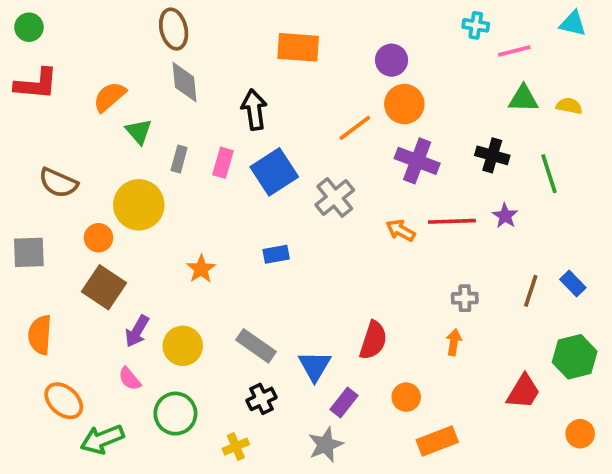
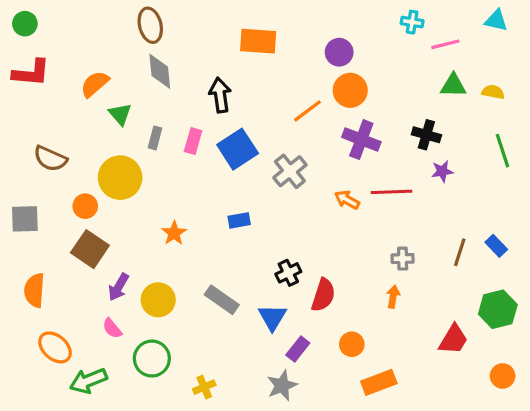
green line: (549, 174) -> (503, 151), moved
purple star: (505, 216) -> (442, 171), moved, turned 30
black cross: (262, 399) -> (288, 273), moved

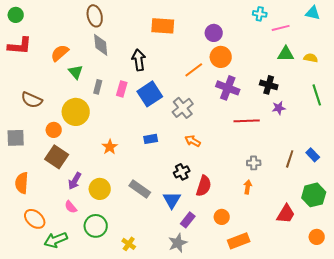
orange arrow: (347, 200) -> (193, 141), moved
yellow cross: (204, 387) -> (129, 244), turned -32

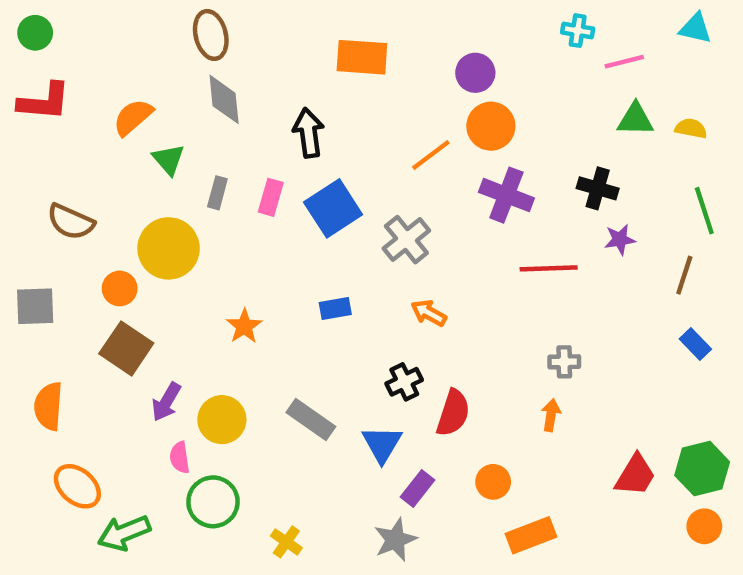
brown line: (290, 159) -> (684, 275), moved
green hexagon: (314, 195) -> (702, 469), moved
pink semicircle: (71, 207) -> (180, 457), moved, turned 32

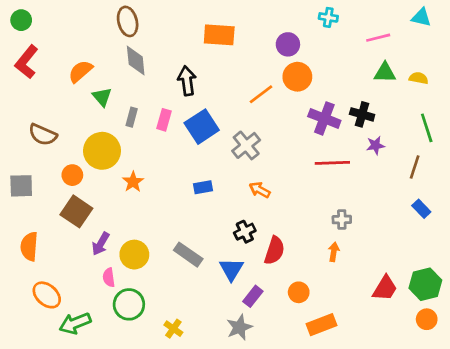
cyan cross: (578, 31) -> (328, 17), moved
red L-shape: (44, 102) -> (27, 62), turned 124
purple cross: (506, 195) -> (324, 118), moved
orange star: (244, 326) -> (133, 182), moved

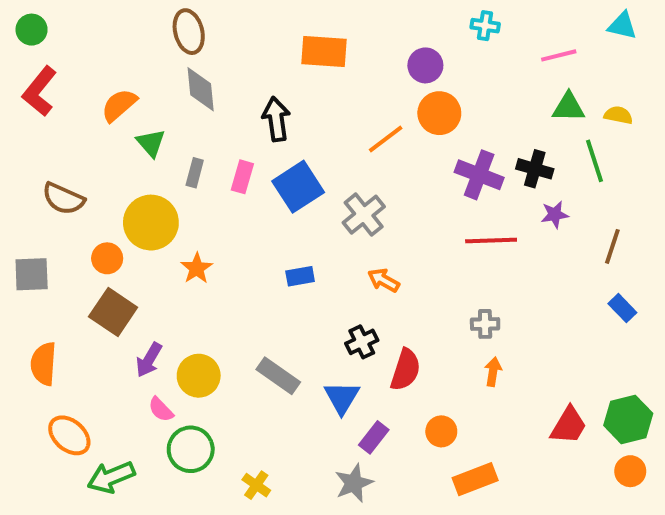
green line: (427, 128) -> (594, 161), moved
gray cross: (342, 220) -> (485, 324), moved
pink semicircle: (109, 277) -> (161, 410), turned -36

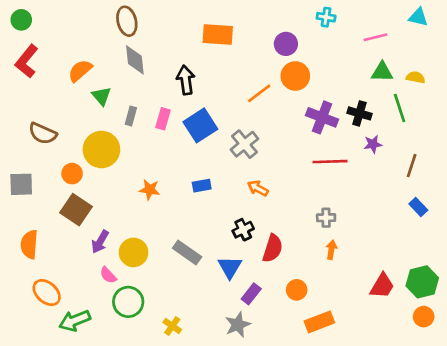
orange star: (197, 268) -> (150, 190), moved, turned -30

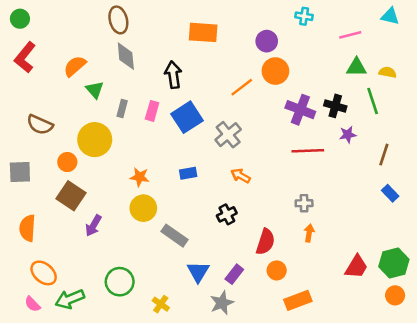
red semicircle: (273, 248) -> (265, 242), moved
yellow circle: (134, 252) -> (143, 208), moved
blue triangle: (230, 267) -> (198, 272), moved
pink semicircle: (108, 275) -> (32, 304), moved

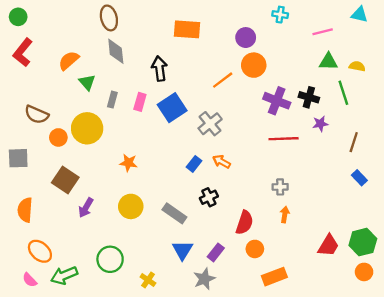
orange circle: (67, 162) -> (58, 137), moved
blue rectangle: (188, 173) -> (194, 164), moved, turned -42
yellow circle: (143, 208) -> (131, 206), moved
gray rectangle: (174, 236) -> (174, 213), moved

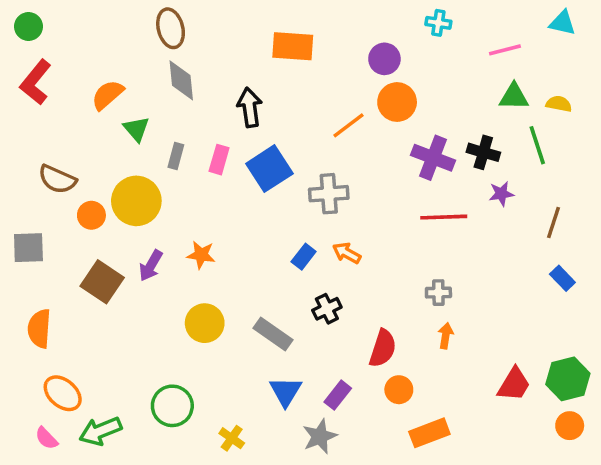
gray cross: (210, 124) -> (329, 194), turned 35
purple arrow: (86, 208) -> (151, 266), moved

